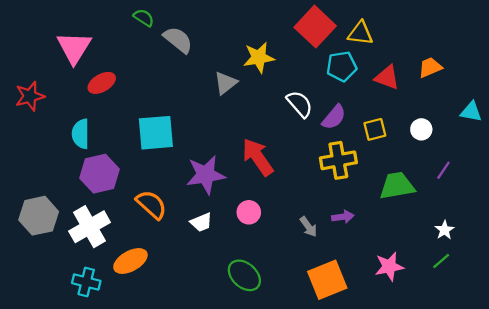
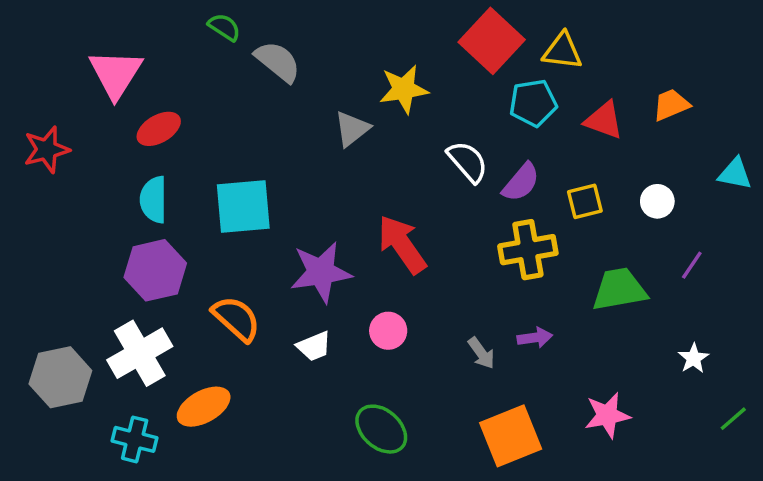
cyan semicircle: (81, 134) -> (154, 200), moved
gray hexagon: (39, 216) -> (60, 377), moved
green line: (441, 261) -> (733, 419), moved

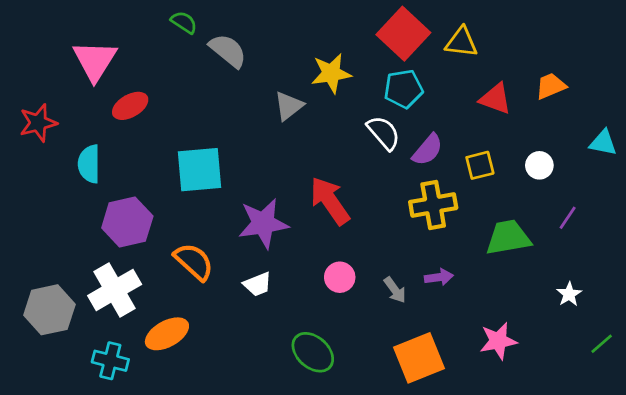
cyan pentagon: (533, 103) -> (403, 89), moved
cyan semicircle: (154, 200) -> (89, 164), moved
pink circle: (388, 331) -> (340, 277), moved

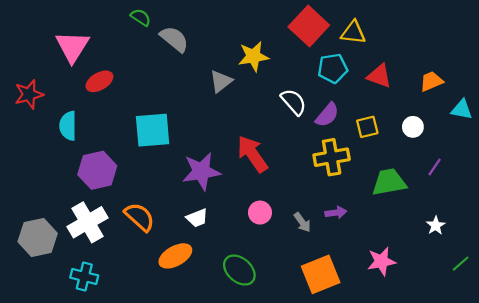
orange trapezoid: (551, 86) -> (431, 81), moved
cyan pentagon: (403, 89) -> (333, 68), moved
orange semicircle: (194, 262) -> (140, 217), moved
orange ellipse: (167, 334) -> (175, 256), moved

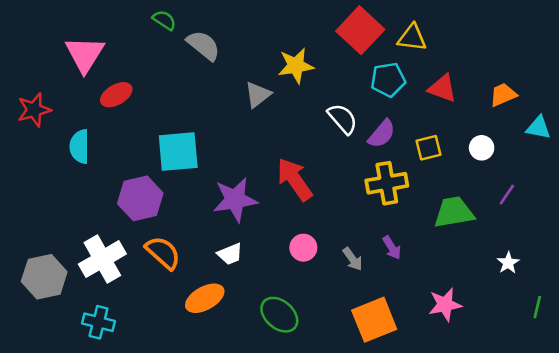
purple hexagon: (97, 170) -> (140, 198), moved
purple arrow: (336, 213) -> (392, 248), turned 66
green line: (461, 264) -> (537, 307), turned -36

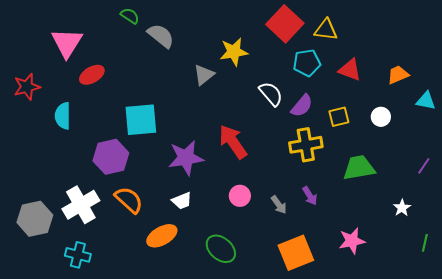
purple line: (507, 195) -> (424, 166), moved

